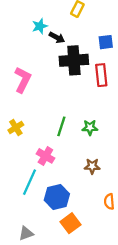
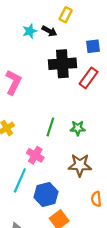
black arrow: (57, 38) -> (49, 31), moved
red rectangle: (101, 75) -> (89, 78), turned 42
brown star: (92, 166) -> (80, 165), size x1.5

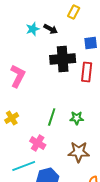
yellow rectangle: (66, 15) -> (74, 12), moved
red rectangle: (89, 78) -> (87, 72), turned -30
cyan line: (20, 180) -> (24, 166), turned 45

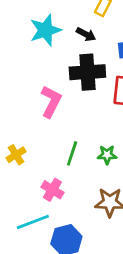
cyan star: (33, 29) -> (45, 30), size x1.6
black arrow: (51, 29) -> (86, 34), moved
pink L-shape: (18, 76) -> (51, 102), moved

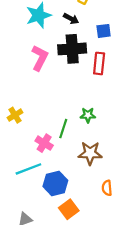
pink L-shape: (51, 102) -> (40, 58), moved
green line: (72, 153) -> (63, 129), moved

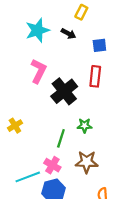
black cross: (72, 49) -> (64, 91), moved, turned -35
pink cross: (44, 143) -> (52, 165), moved

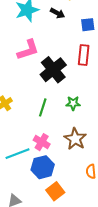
pink L-shape: (39, 71) -> (28, 50), turned 45
green line: (61, 138) -> (43, 107), moved
brown star: (87, 162) -> (75, 139), turned 30

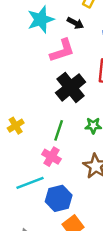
pink L-shape: (28, 50) -> (62, 50), moved
pink cross: (42, 142) -> (51, 157), moved

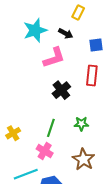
black cross: (71, 87) -> (61, 90), size x0.7
yellow cross: (16, 126) -> (13, 133), moved

